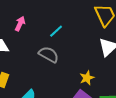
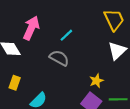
pink arrow: (20, 24) -> (31, 28), size x1.6

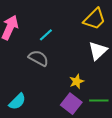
yellow trapezoid: (114, 20) -> (95, 19), turned 70

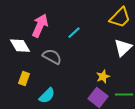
gray semicircle: (38, 58) -> (52, 57), moved

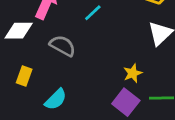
white diamond: (20, 46) -> (19, 31), turned -60

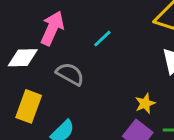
yellow rectangle: (24, 76) -> (29, 106), size x1.5

